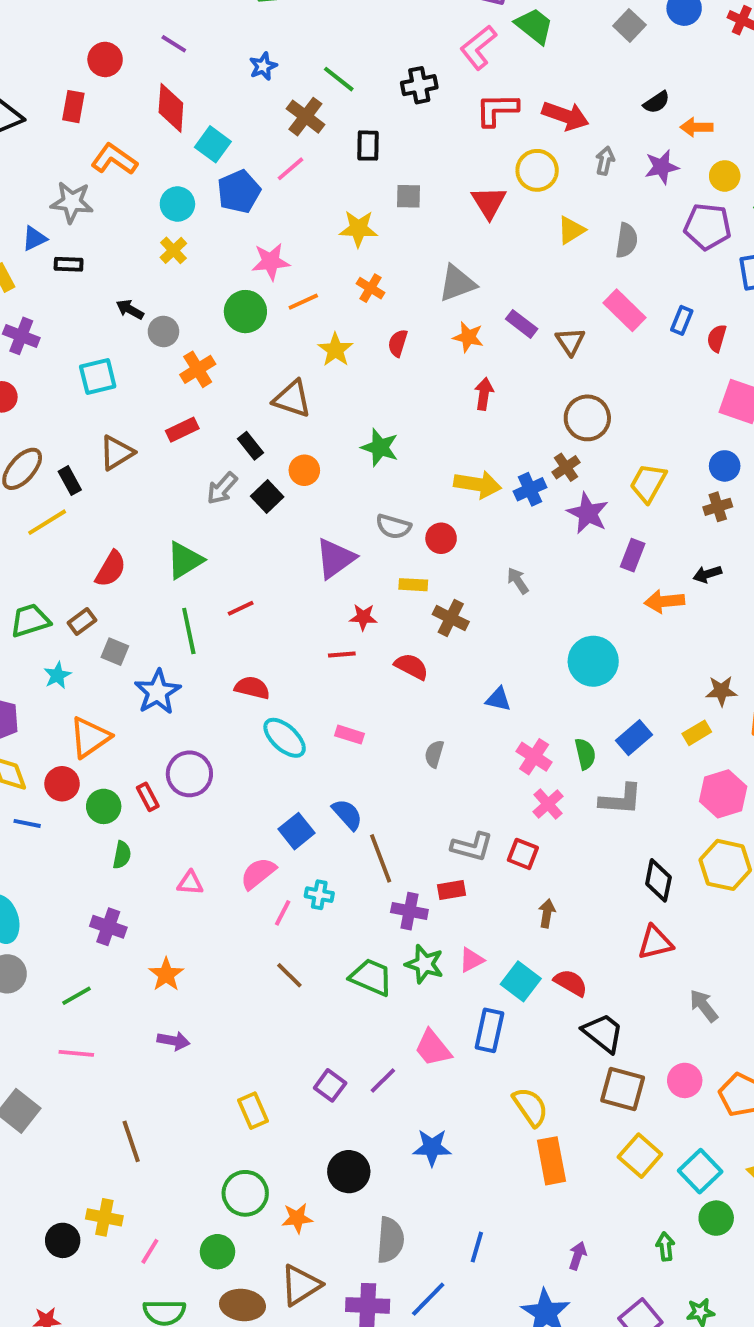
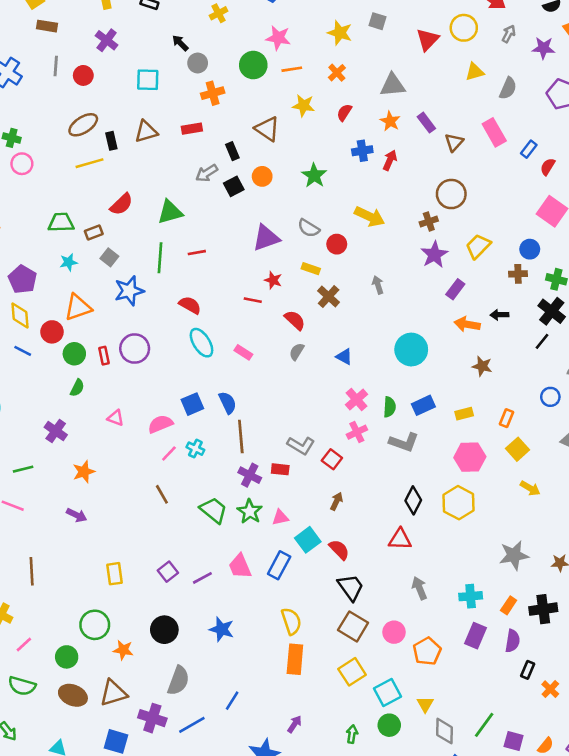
yellow star: (335, 350) -> (304, 105), turned 30
blue cross: (530, 489) -> (362, 151), moved
brown star: (721, 691) -> (482, 366), moved
gray semicircle: (434, 754) -> (297, 352), moved

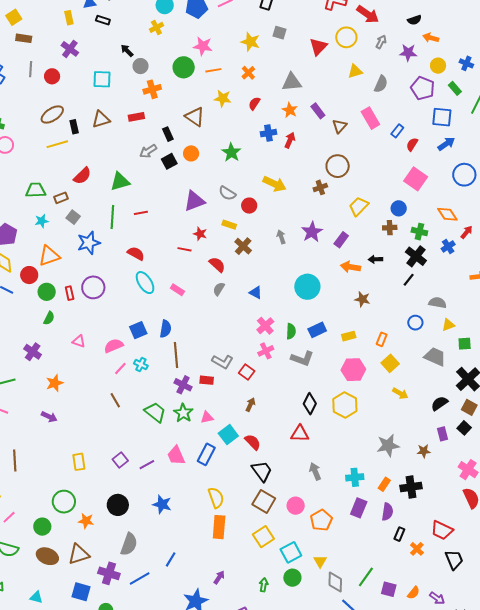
purple star: (434, 255) -> (312, 232), moved
blue semicircle: (228, 403) -> (166, 329), turned 36

